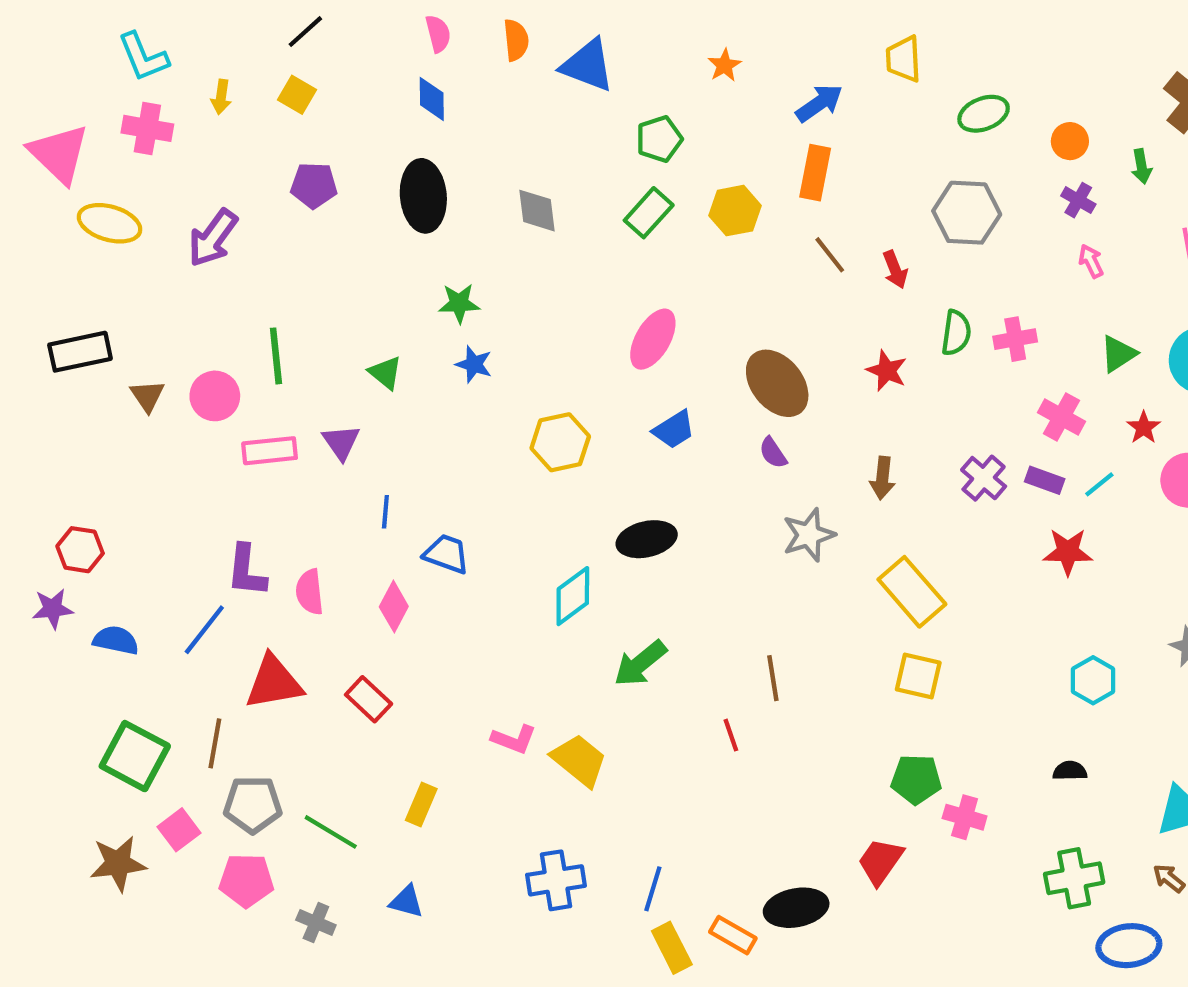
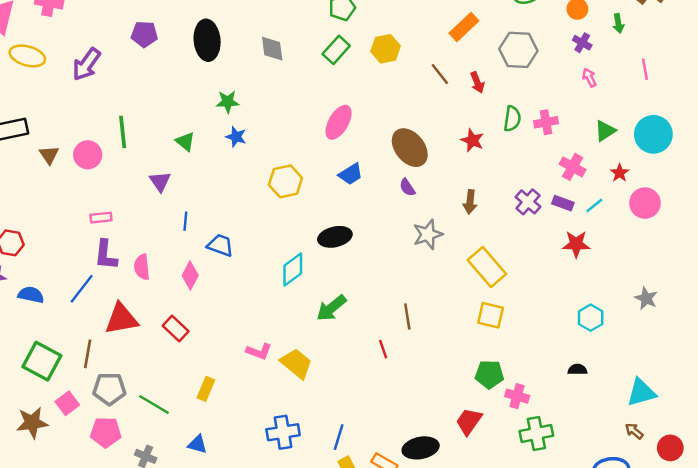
orange rectangle: (815, 173) -> (464, 27), moved, turned 36
pink rectangle: (270, 451) -> (101, 218), moved, size x0.7
green cross: (1074, 878) -> (536, 433), moved

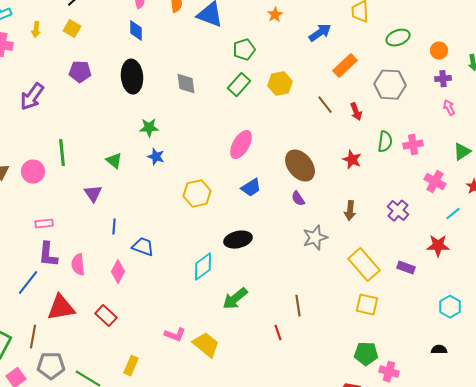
purple cross: (582, 43) -> (443, 79), turned -35
purple rectangle: (563, 203) -> (406, 268), moved

